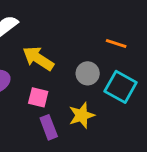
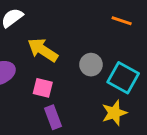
orange line: (116, 43) -> (122, 21), moved
yellow star: (82, 115) -> (114, 113), moved

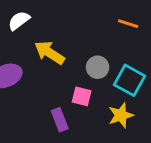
pink square: (43, 88) -> (82, 96), moved

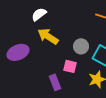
white semicircle: (19, 21) -> (39, 14), moved

